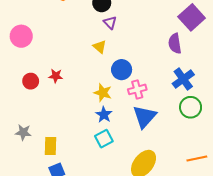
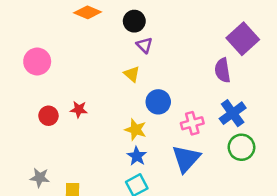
pink cross: (137, 89) -> (192, 123), moved

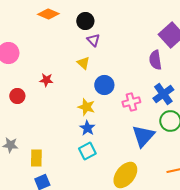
red star: (79, 109) -> (46, 80), moved
blue triangle: (186, 159) -> (143, 136), moved

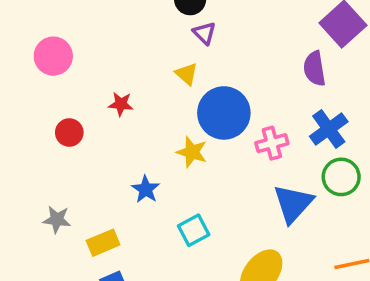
blue circle: (104, 85) -> (224, 113), size x1.5
blue star: (87, 128) -> (146, 189), moved
yellow rectangle: (36, 158) -> (103, 243), turned 66

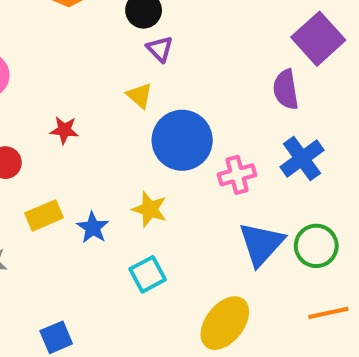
yellow star: (192, 152) -> (150, 209), moved
green circle: (341, 177) -> (316, 246), moved
yellow rectangle: (103, 243) -> (44, 215), moved

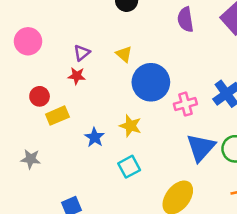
purple triangle: (160, 49) -> (82, 53), moved, turned 36
purple semicircle: (286, 89) -> (185, 20), moved
yellow rectangle: (44, 215) -> (57, 116), moved

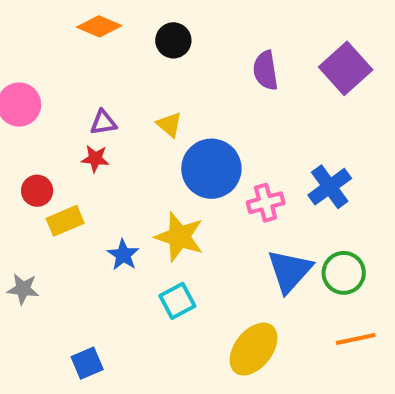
purple triangle: (82, 53) -> (103, 123), turned 30
yellow star: (130, 126) -> (179, 237), size x1.4

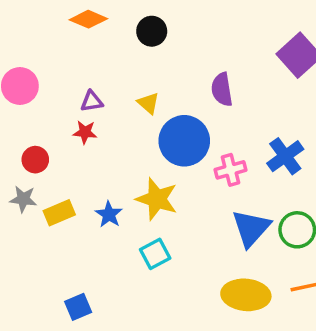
purple semicircle: (266, 70) -> (222, 89), moved
yellow rectangle: (65, 221) -> (59, 213), moved
gray star: (23, 289) -> (23, 199), moved
yellow ellipse: (254, 349) -> (246, 295), moved, turned 57

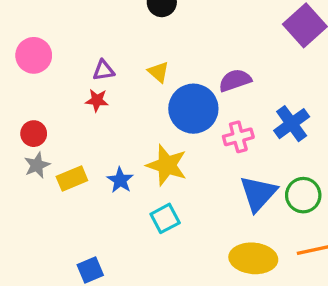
purple semicircle: (222, 89) -> (235, 80), moved, turned 80
red circle: (35, 160) -> (34, 134), moved
gray star: (23, 199) -> (37, 165), turned -30

